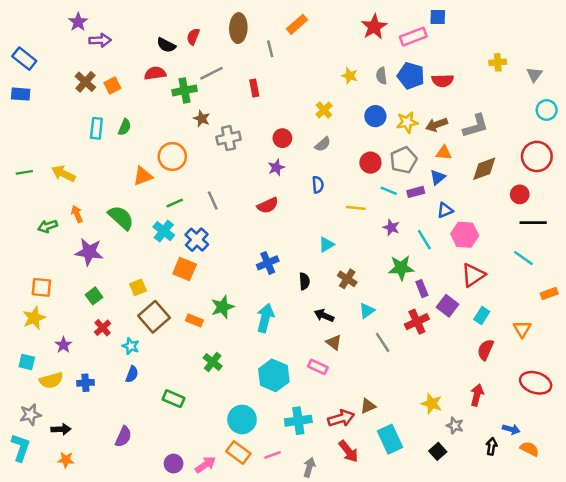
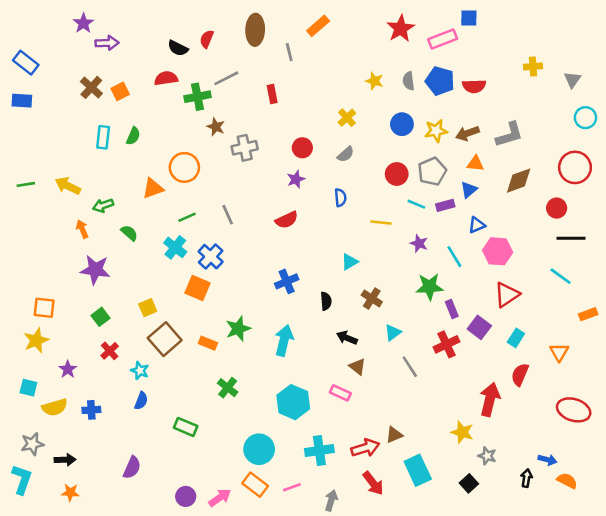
green semicircle: (121, 218) -> (129, 233), size x0.6
green arrow: (48, 226) -> (103, 205), moved
red arrow: (477, 395) -> (490, 399), moved, size x1.4

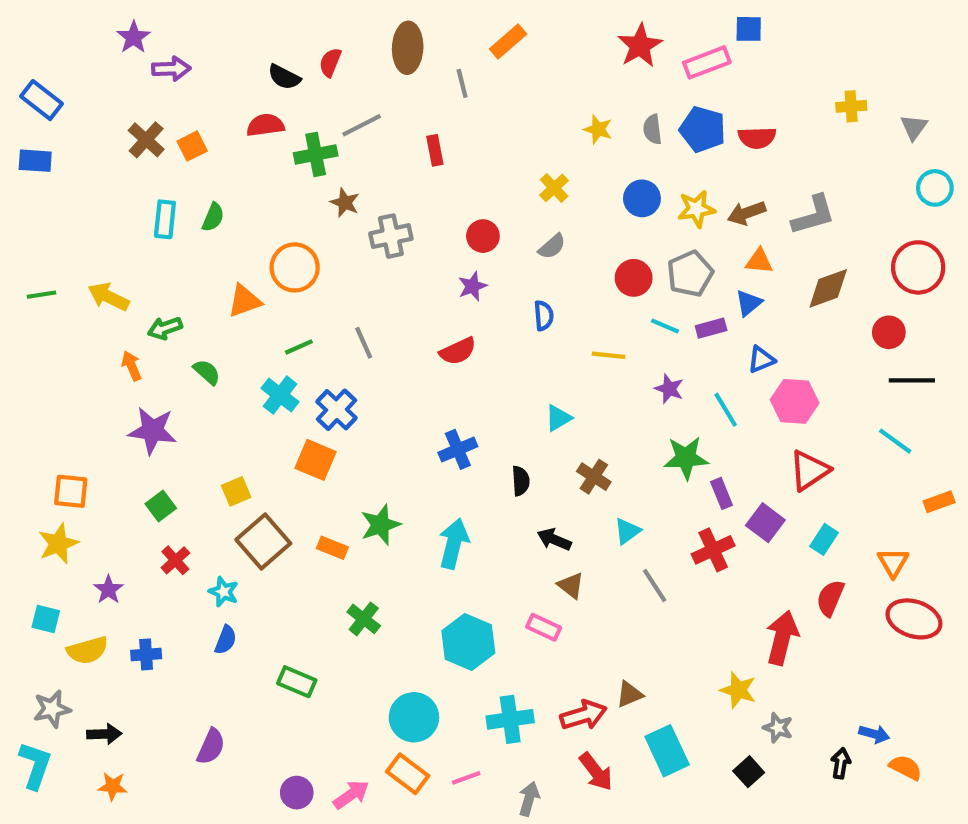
red ellipse: (574, 410) -> (914, 619), moved

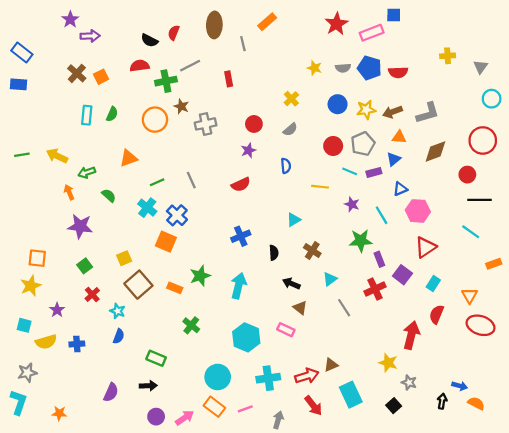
gray semicircle: (652, 129) -> (343, 68), turned -88
orange circle: (295, 267) -> (155, 120), moved
black arrow: (104, 734) -> (148, 386), moved

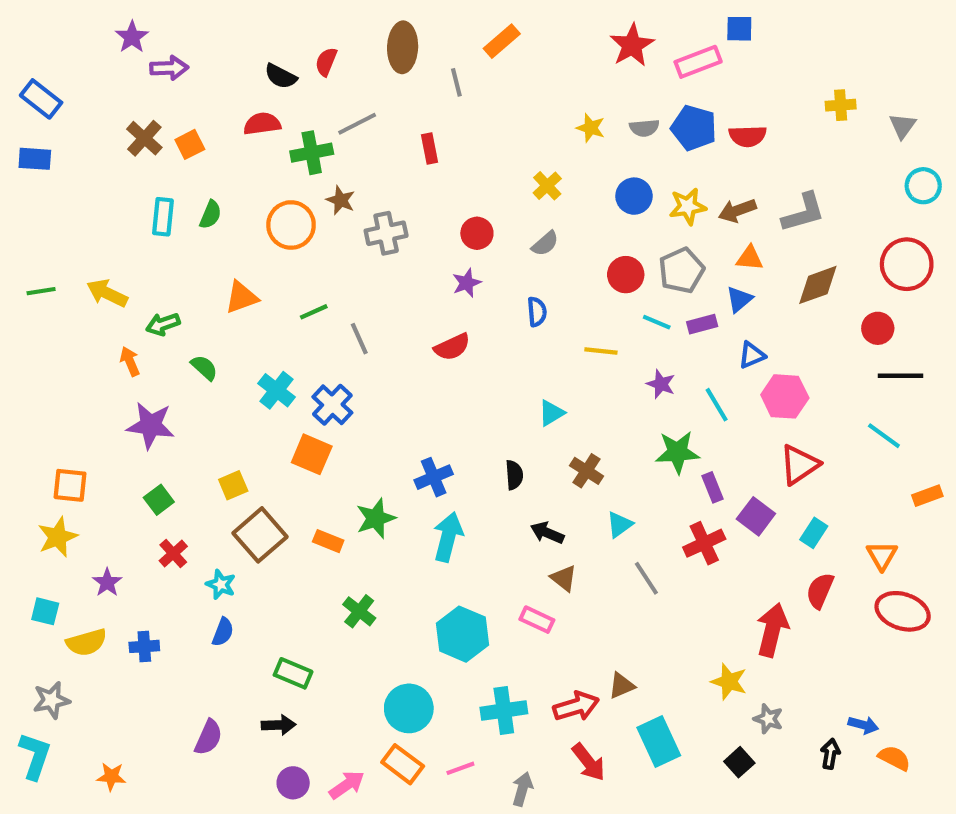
green line: (157, 182) -> (314, 312), moved
blue cross: (241, 236) -> (434, 477), moved

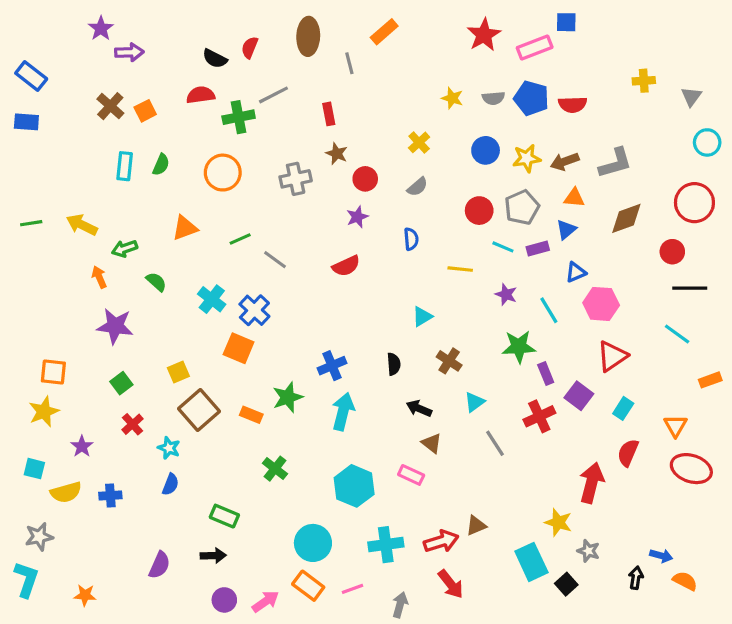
brown star: (341, 200) -> (337, 154), moved
gray line: (359, 339) -> (275, 260), turned -30
cyan rectangle: (659, 741) -> (531, 562), moved

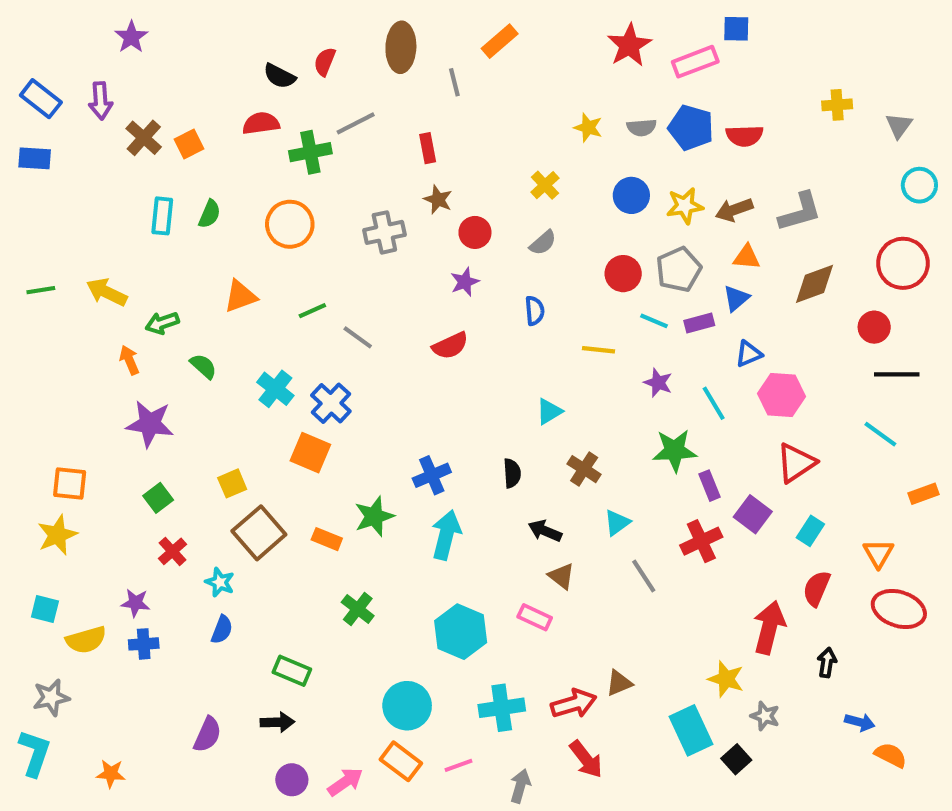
purple arrow: (129, 52) -> (100, 101), moved, turned 88
purple star: (82, 446) -> (135, 603), moved, turned -30
black arrow: (636, 578) -> (827, 662), moved

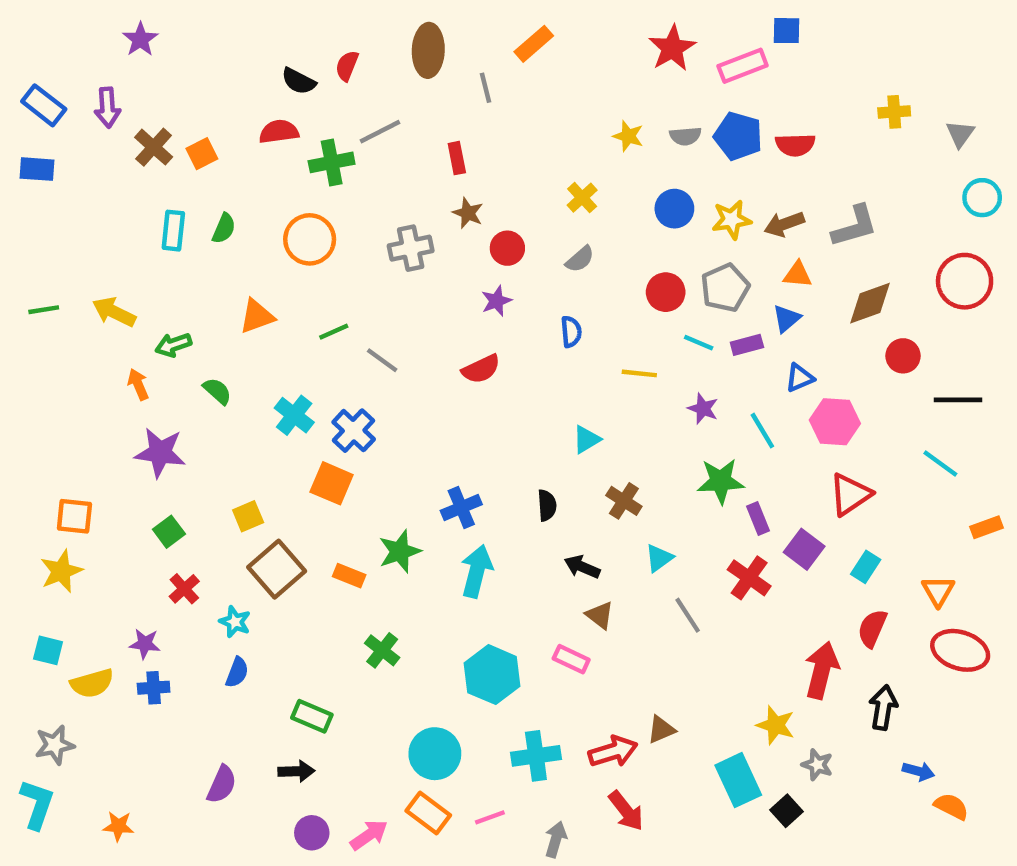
red circle: (874, 327) -> (903, 356), moved
red cross: (701, 541) -> (749, 578), turned -30
black arrow: (827, 662) -> (883, 708), size x1.4

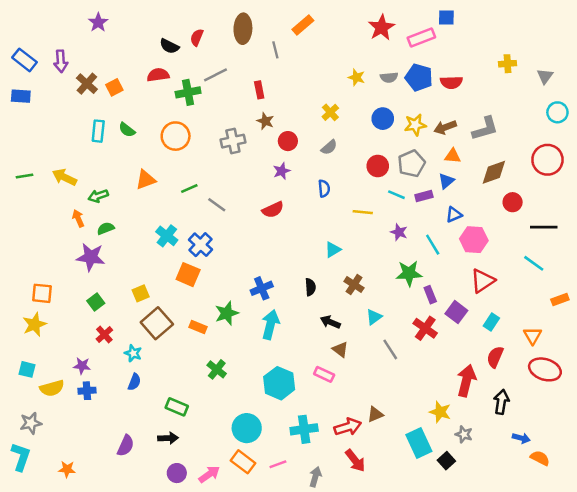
purple star: (140, 39) -> (98, 22), moved
green semicircle: (224, 228) -> (127, 130), turned 105
green semicircle: (217, 391) -> (106, 228), moved, turned -63

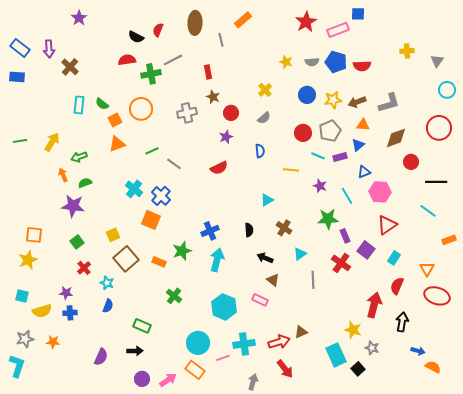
orange square: (114, 87) -> (115, 120), moved
yellow arrow: (64, 177) -> (52, 142), turned 96
gray line: (390, 349) -> (313, 280), turned 30
pink line: (278, 464) -> (223, 358), moved
orange star: (67, 469) -> (53, 342), moved

